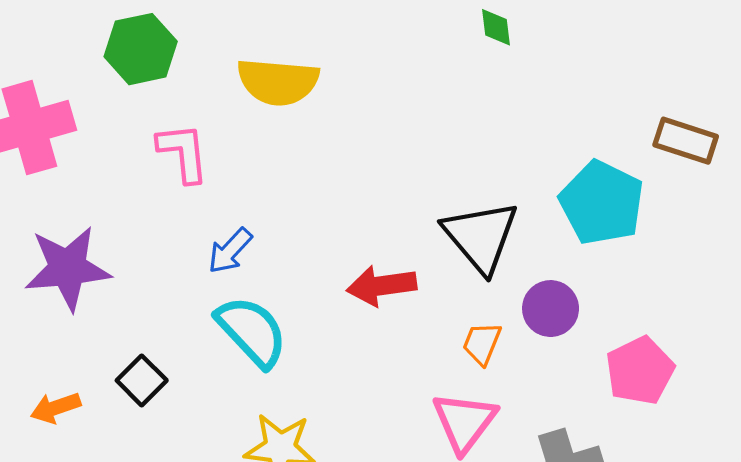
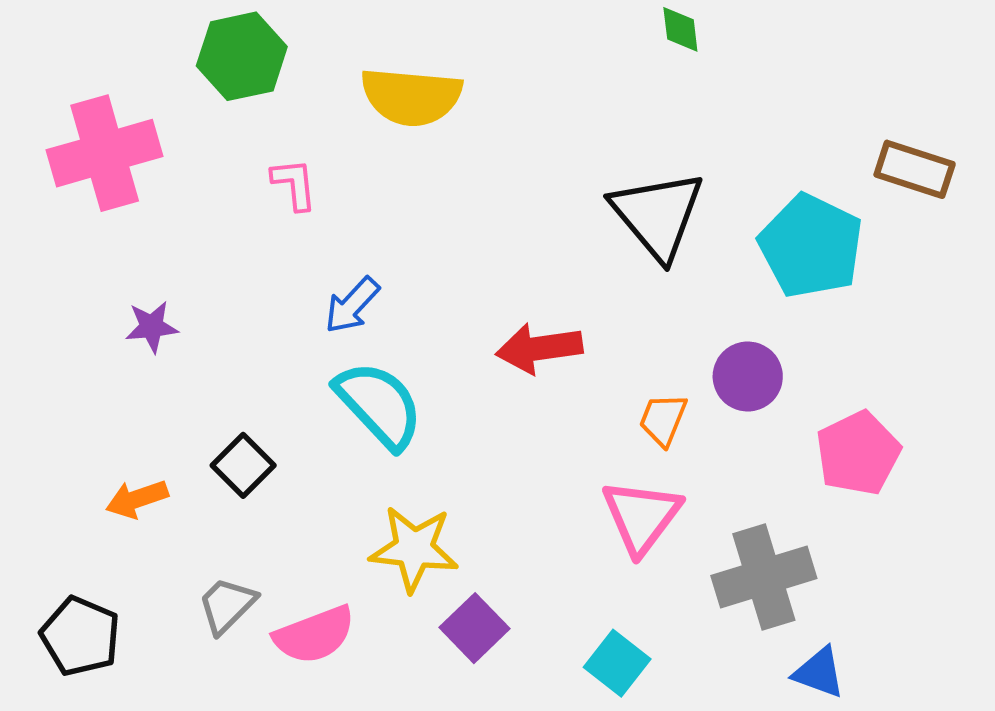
pink L-shape: (183, 153) -> (294, 184), size x0.7
black triangle: (481, 237) -> (658, 215), moved
purple star: (68, 268) -> (152, 327), size x0.5

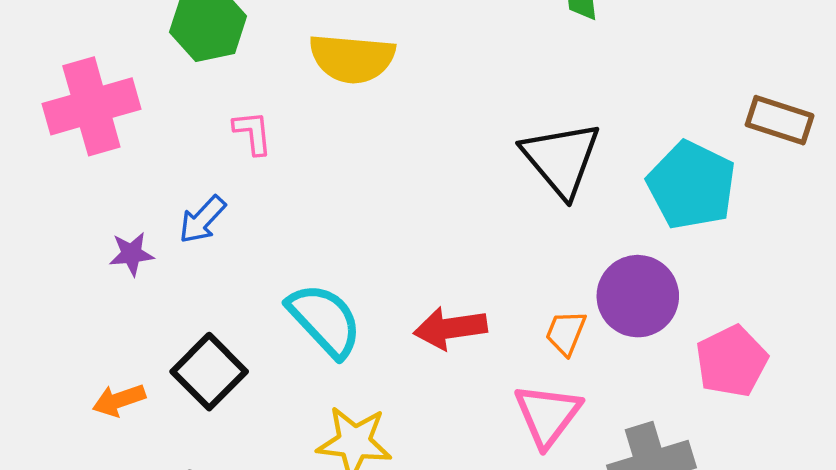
blue arrow: (352, 305) -> (202, 220), moved
red arrow: (539, 348) -> (450, 328), moved
purple circle: (748, 377) -> (638, 296), size x1.4
black square: (243, 465) -> (209, 372), size x1.4

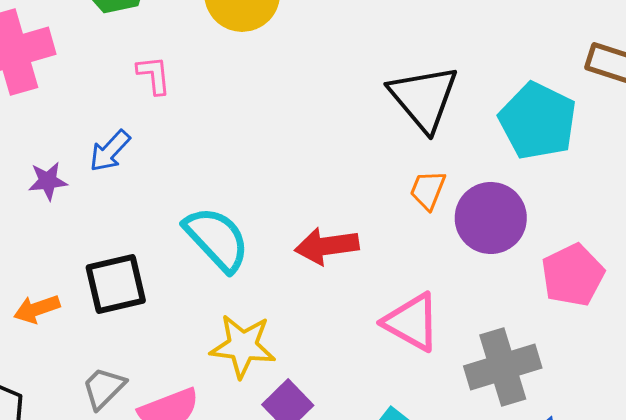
orange trapezoid: (566, 333) -> (428, 190), moved
black square: (209, 372) -> (116, 284), turned 32
pink triangle: (548, 415) -> (412, 322), turned -38

